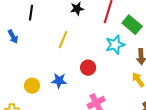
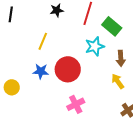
red circle: (88, 68) -> (68, 69), size x1.6
blue star: (59, 81) -> (41, 71), moved

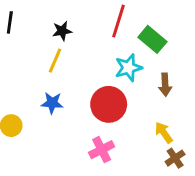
black star: (57, 10) -> (62, 31), moved
red circle: (68, 69) -> (109, 104), moved
yellow arrow: (118, 81) -> (164, 133), moved

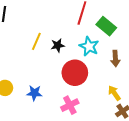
black star: (62, 31) -> (58, 45), moved
cyan star: (128, 68) -> (89, 46), turned -30
blue star: (52, 103) -> (34, 93), moved

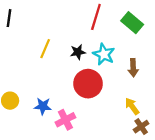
green rectangle: (106, 26) -> (132, 23), moved
black star: (58, 45) -> (78, 52), moved
pink cross: (70, 105) -> (65, 120), moved

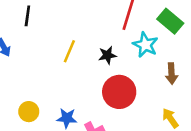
cyan star: (104, 54) -> (145, 45), moved

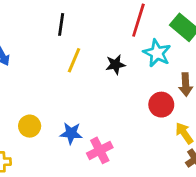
black line: (27, 16) -> (61, 24), moved
red circle: (119, 92) -> (161, 105), moved, size x0.7

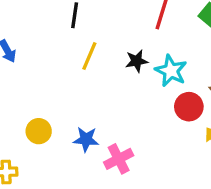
cyan star: (157, 53) -> (171, 71), moved

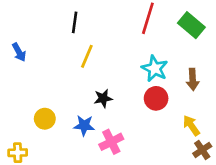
black star: (137, 61) -> (103, 98), moved
red circle: (189, 107) -> (156, 98), moved

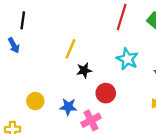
black line: (75, 22) -> (23, 20), moved
black star: (103, 98) -> (84, 70), moved
red circle: (156, 98) -> (106, 93), moved

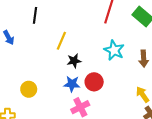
black line: (23, 20) -> (35, 15), moved
blue star: (68, 107) -> (72, 84), moved

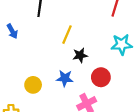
cyan star: (114, 50) -> (122, 44), turned -30
blue star: (72, 84) -> (65, 78), moved

